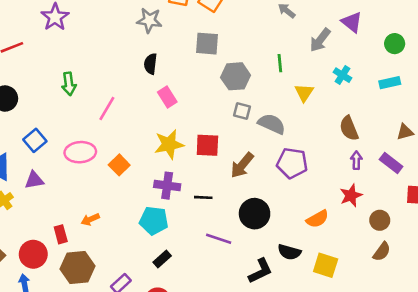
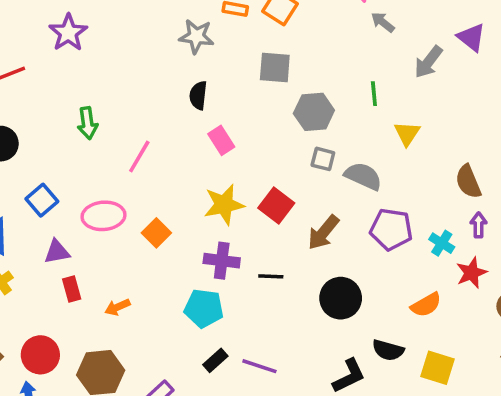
cyan cross: (342, 75) -> (442, 243), moved
red square: (207, 145) -> (276, 206), turned 35
purple triangle: (34, 180) -> (57, 252), moved
red rectangle: (61, 234) -> (72, 289), moved
purple line: (219, 239) -> (259, 366), moved

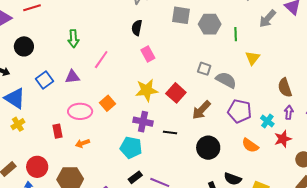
gray hexagon: (314, 112) -> (210, 24), moved
pink ellipse: (104, 216) -> (80, 111), moved
purple triangle: (57, 252) -> (72, 77), moved
orange semicircle: (426, 305) -> (250, 145), moved, turned 60

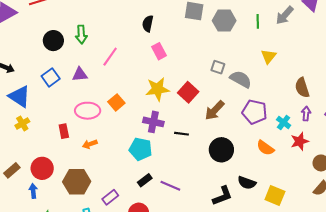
green line: (236, 34) -> (258, 21), moved
black circle: (24, 46) -> (53, 41), moved

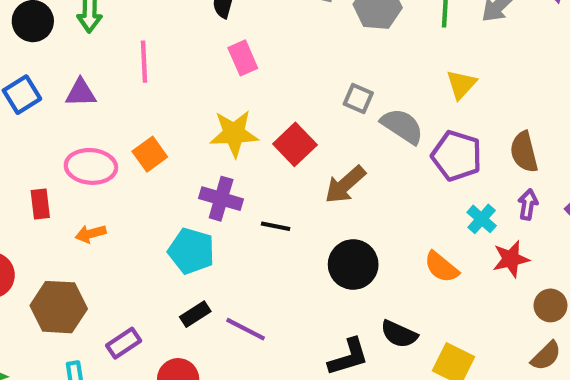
pink line: (110, 57) -> (144, 62), turned -42
purple pentagon: (255, 112) -> (457, 156), moved

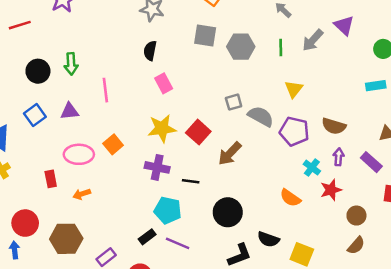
gray square: (358, 98) -> (234, 102), turned -35
brown semicircle: (524, 152) -> (334, 126), turned -55
cyan pentagon: (191, 251) -> (168, 210), moved
black circle: (353, 264) -> (228, 212), moved

